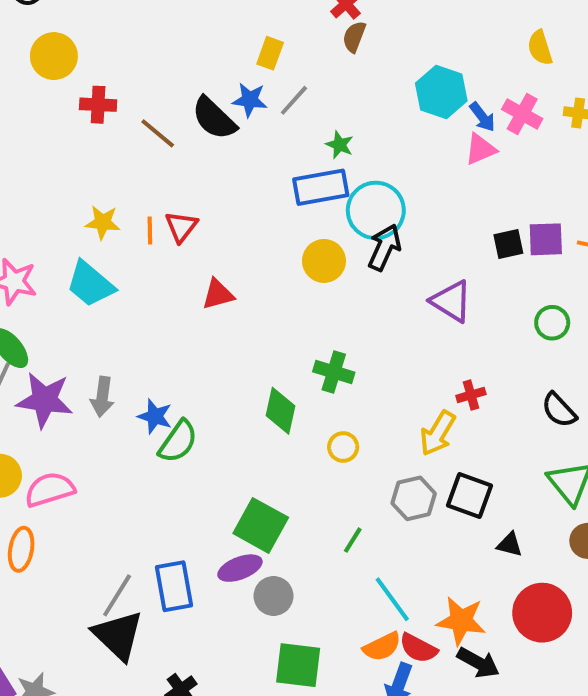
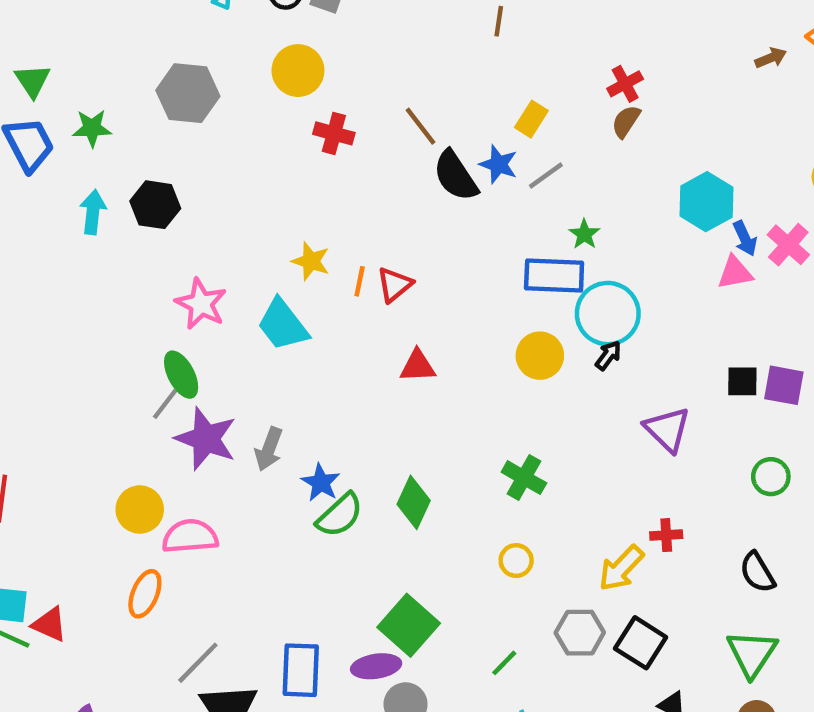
brown line: (158, 133) -> (421, 126), moved
black arrow: (384, 247) -> (608, 355), size x0.6
green diamond: (280, 411) -> (414, 502), moved
gray line: (117, 595) -> (198, 663), moved

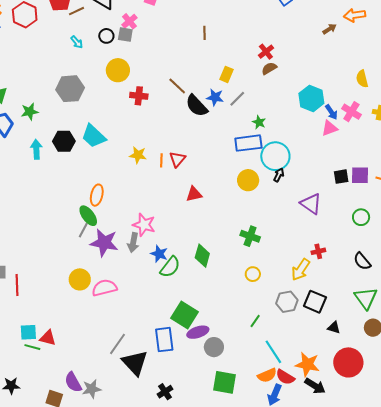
brown semicircle: (626, 121) -> (269, 68), turned 35
pink star: (201, 304) -> (144, 225), moved
cyan trapezoid: (283, 325) -> (94, 136), moved
orange ellipse: (145, 594) -> (97, 195), moved
green square: (409, 625) -> (185, 315), moved

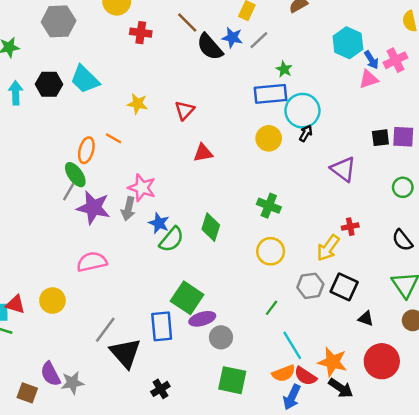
pink cross: (351, 112) -> (395, 60), turned 30
orange line: (161, 160) -> (114, 138), moved, turned -64
yellow circle: (253, 274) -> (271, 251), size x1.5
yellow circle: (80, 279) -> (52, 301), moved
red triangle: (48, 338) -> (15, 304), moved

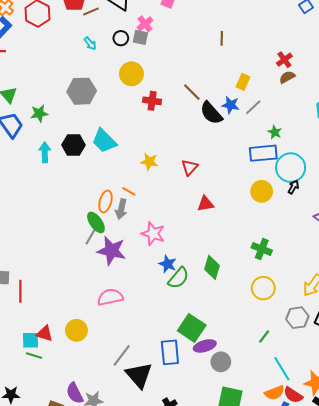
gray arrow: (128, 209) -> (121, 209), moved

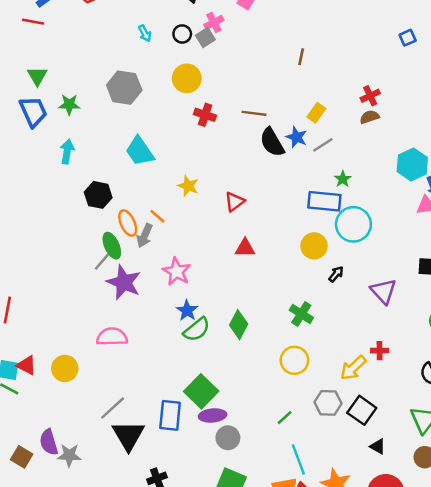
gray square: (140, 37) -> (205, 37), turned 35
brown line: (192, 92) -> (254, 113), turned -48
black hexagon: (73, 145) -> (98, 195), moved
black arrow: (293, 187) -> (336, 274), moved
orange ellipse: (105, 201) -> (128, 223), turned -50

